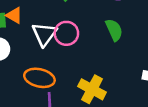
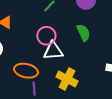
white triangle: (44, 34) -> (53, 51), moved, turned 50

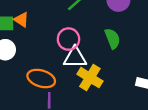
yellow cross: (67, 79) -> (90, 78), moved

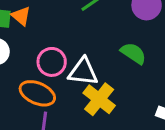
pink circle: (68, 39) -> (52, 62), moved
green semicircle: (112, 39) -> (133, 53), turned -42

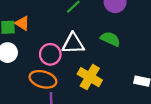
white triangle: (83, 72) -> (73, 43), moved

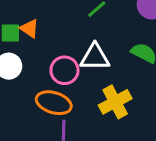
yellow cross: (90, 77) -> (115, 102), turned 30

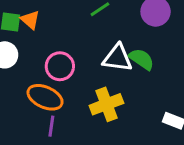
white triangle: (95, 57) -> (117, 58), moved

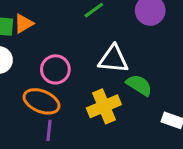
orange triangle: (30, 20) -> (24, 24), turned 50
green semicircle: (141, 59) -> (139, 85), moved

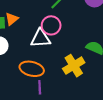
white triangle: (113, 59) -> (41, 38), moved
pink circle: (55, 69) -> (51, 25), moved

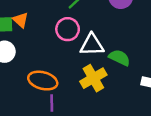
orange triangle: (12, 19) -> (21, 20), turned -40
white triangle: (41, 38) -> (92, 45), moved

